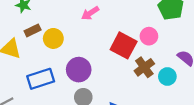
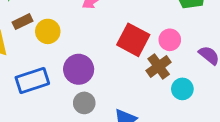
pink circle: (149, 36) -> (170, 40), moved
cyan circle: (167, 76) -> (182, 89), moved

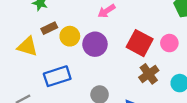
brown cross: (159, 66) -> (149, 74), moved
purple circle: (79, 69) -> (95, 44), moved

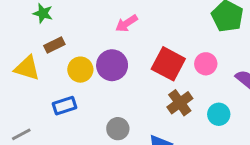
yellow circle: (70, 36) -> (80, 70), moved
blue rectangle: (57, 76) -> (64, 106), size x0.7

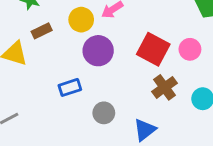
yellow circle: (80, 70) -> (81, 20), moved
blue rectangle: (64, 106) -> (70, 87), moved

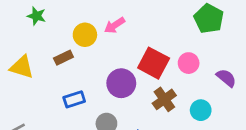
brown rectangle: (42, 31) -> (63, 58), moved
purple circle: (98, 51) -> (121, 83), moved

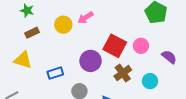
brown rectangle: (63, 58) -> (32, 33), moved
yellow triangle: (22, 67) -> (23, 60), moved

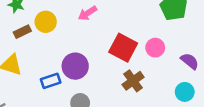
yellow circle: (63, 25) -> (46, 22), moved
purple circle: (91, 61) -> (75, 66), moved
cyan circle: (150, 81) -> (185, 92), moved

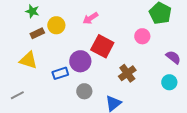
red square: (123, 48) -> (102, 46), moved
pink circle: (155, 48) -> (142, 36), moved

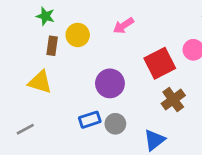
brown rectangle: (37, 33) -> (52, 46), turned -56
red square: (102, 46) -> (160, 63), moved, turned 35
blue rectangle: (60, 73) -> (90, 120), moved

